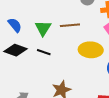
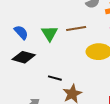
black line: (44, 52) -> (55, 78), moved

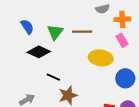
black diamond: (24, 57) -> (39, 52), moved

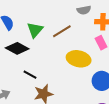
brown line: (82, 32) -> (62, 31), turned -36

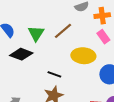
black line: (30, 75) -> (54, 74), moved

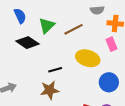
black line: (54, 74) -> (55, 70), turned -48

